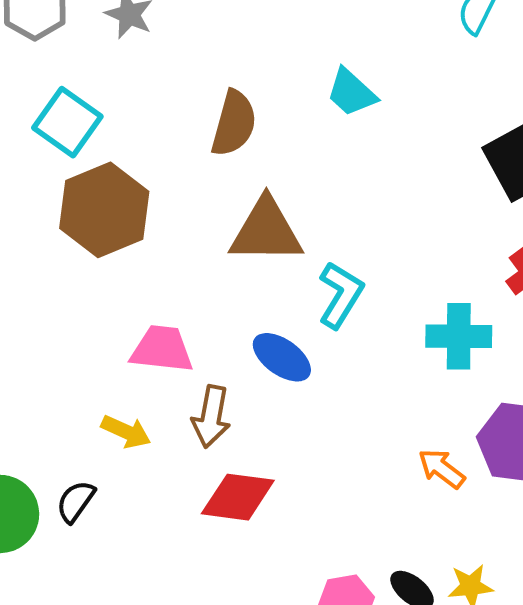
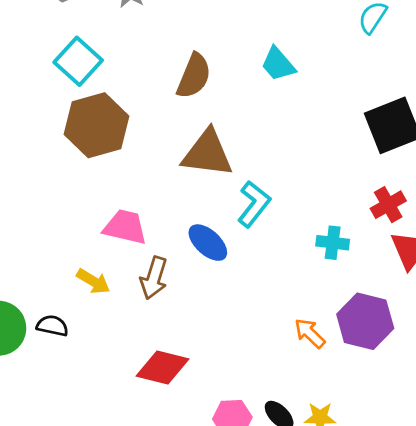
cyan cross: (459, 336) -> (333, 243), size x0.7
red diamond: (238, 497) -> (162, 368), moved
black semicircle: (76, 501) -> (52, 326), turned 60

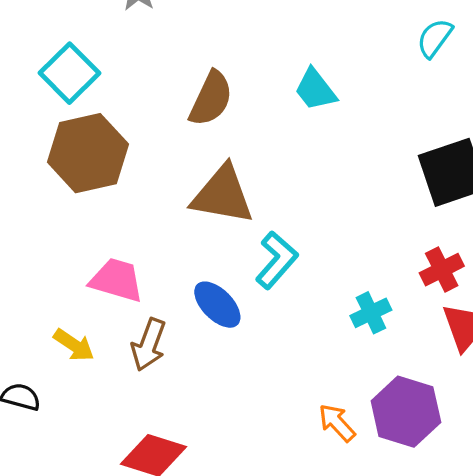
cyan cross: (333, 243) -> (371, 313), turned -36

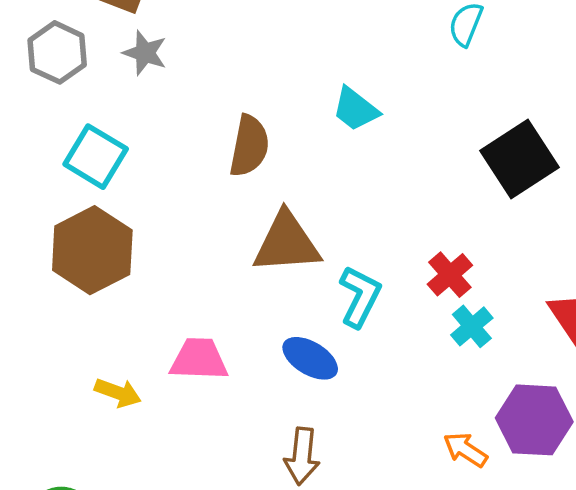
brown hexagon: (88, 153) -> (92, 250), moved
red cross: (442, 270) -> (450, 275), moved
yellow arrow: (74, 345) -> (118, 393), moved
brown arrow: (149, 345) -> (302, 456), moved

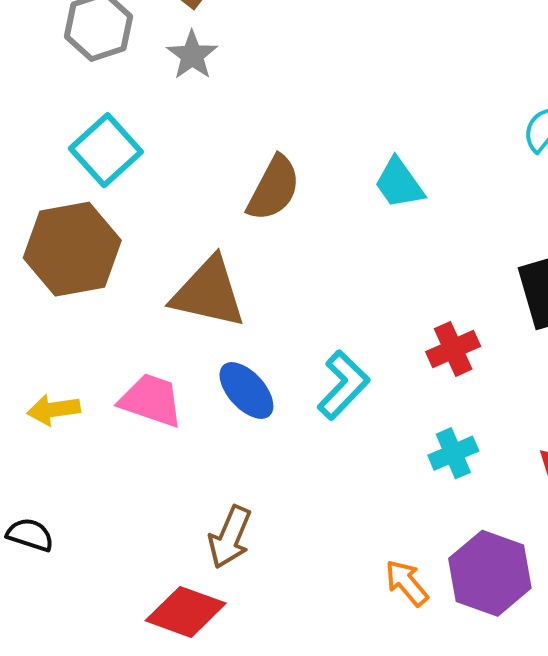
brown triangle: (287, 243) -> (208, 293), moved
red cross: (450, 275) -> (453, 349), moved
blue ellipse: (310, 358) -> (246, 391), moved
yellow arrow: (118, 393) -> (54, 410), turned 135

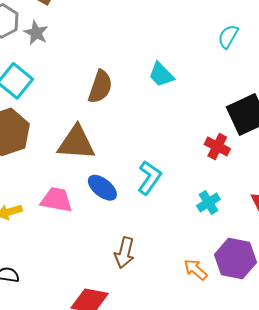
gray star: (192, 55) -> (36, 33), moved
red cross: (453, 349) -> (217, 147), moved, turned -30
brown arrow: (230, 537) -> (125, 253), moved

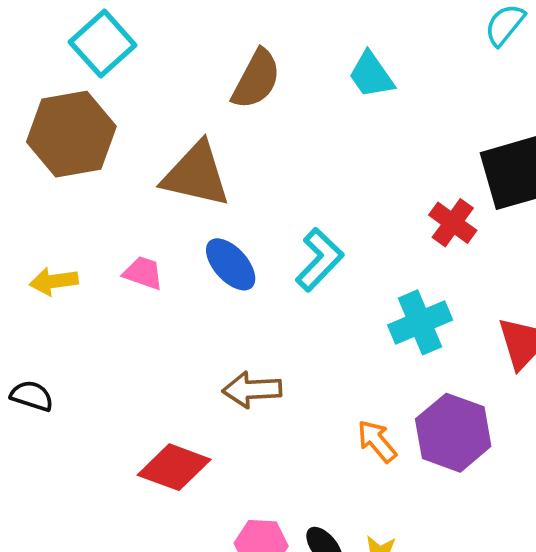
pink trapezoid: (56, 200) -> (143, 273), size x0.7
cyan cross: (208, 203) -> (420, 322), size x1.4
brown arrow: (125, 253) -> (252, 390), turned 64

